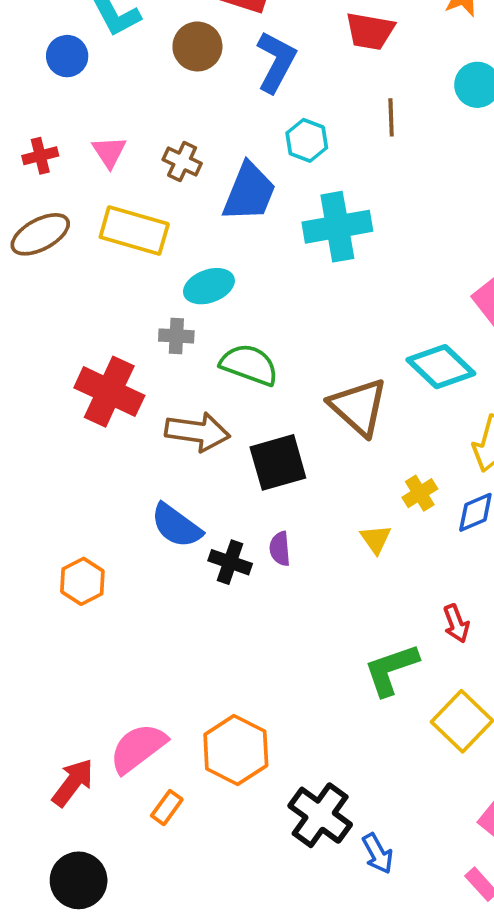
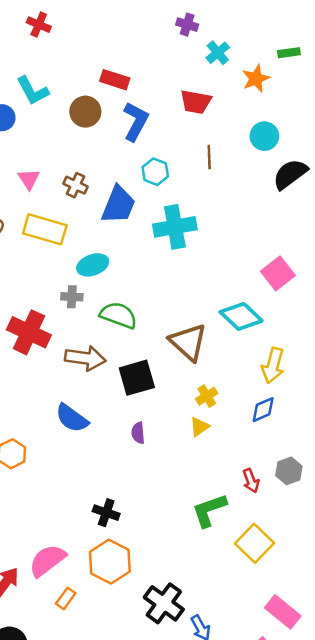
yellow cross: (420, 493) -> (207, 396), moved
yellow triangle: (376, 539) -> (199, 427), turned 30
black cross: (230, 562) -> (106, 513), moved

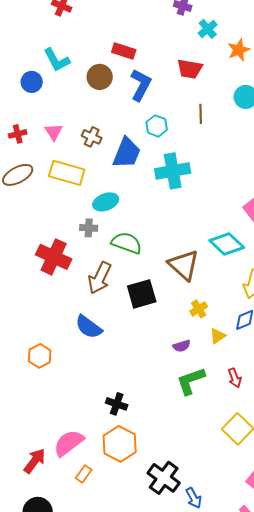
brown arrow: (85, 358) -> (100, 278), turned 108
yellow triangle: (199, 427) -> (218, 336), moved
purple semicircle: (138, 433) -> (182, 346), moved, turned -102
green L-shape: (209, 510) -> (191, 381), moved

